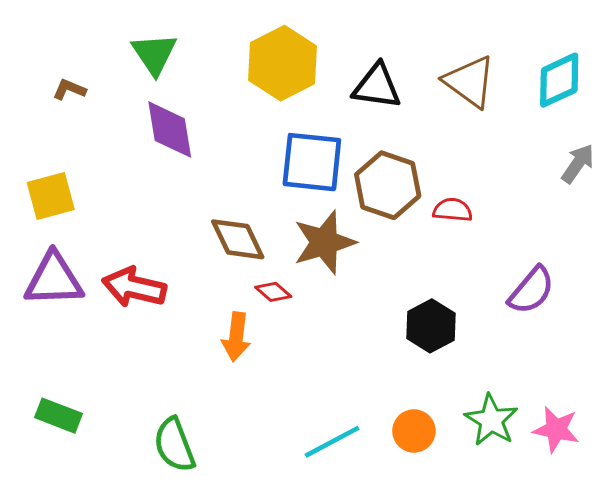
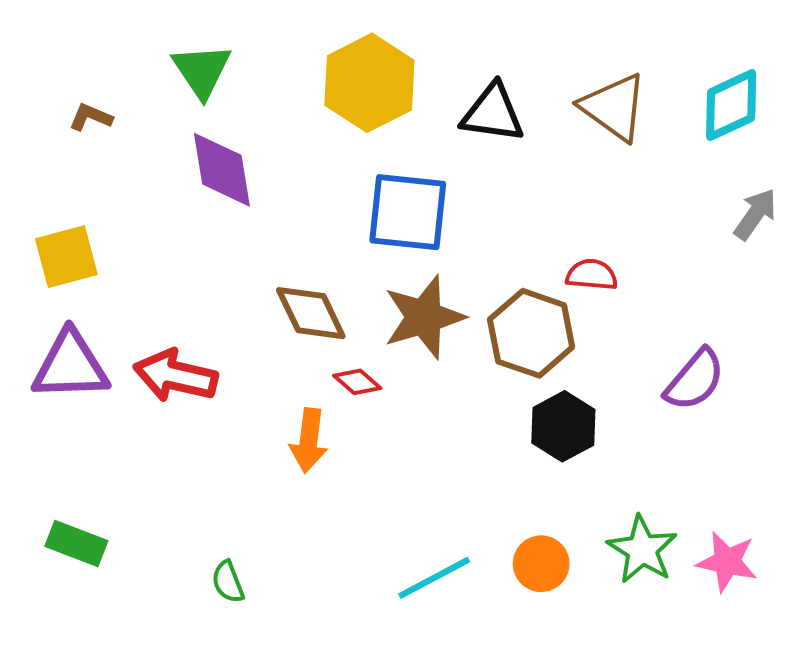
brown hexagon: (388, 185) -> (531, 333), moved
green semicircle: (174, 445) -> (228, 582), size x0.6

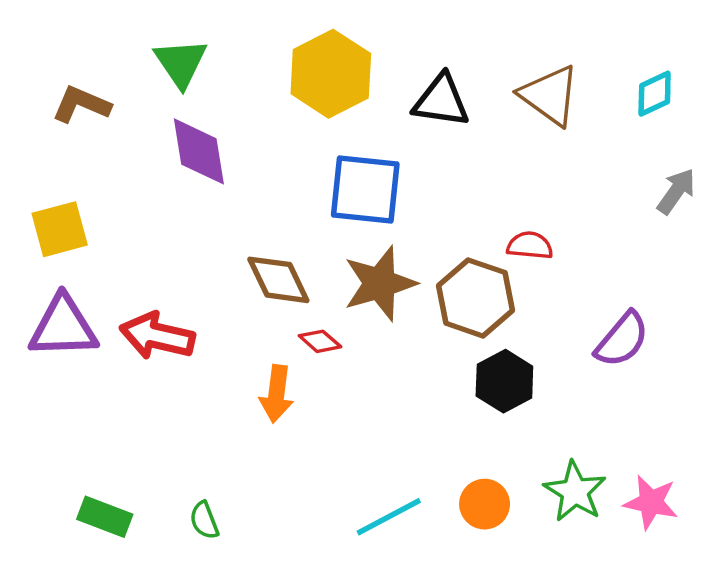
cyan diamond: (731, 105) -> (655, 94), size x0.7
brown L-shape: (91, 117) -> (81, 104), size x1.5
green rectangle: (76, 543) -> (105, 517), moved

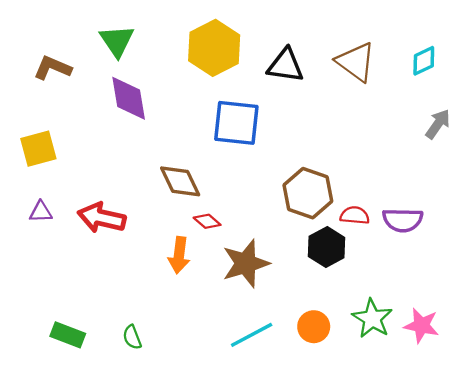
red semicircle: (530, 245) -> (355, 215), moved
brown star: (380, 283) -> (246, 263), moved
purple triangle: (63, 327) -> (41, 212), size x0.5
purple semicircle: (622, 340) -> (403, 220), turned 51

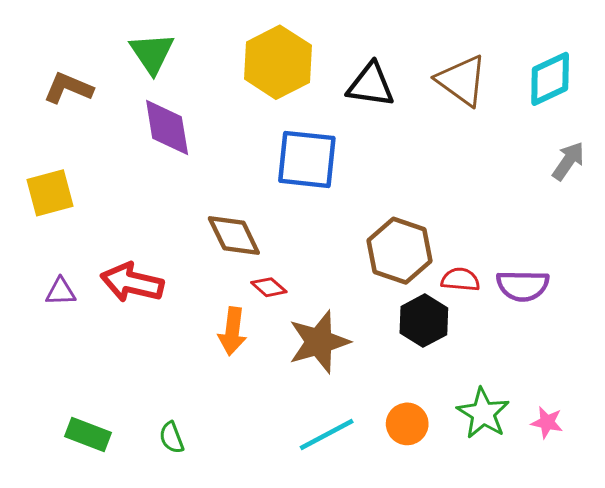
cyan diamond: (424, 61) -> (550, 79), size x1.4
purple triangle: (41, 212) -> (61, 292), moved
pink star: (421, 325) -> (547, 422), size x0.7

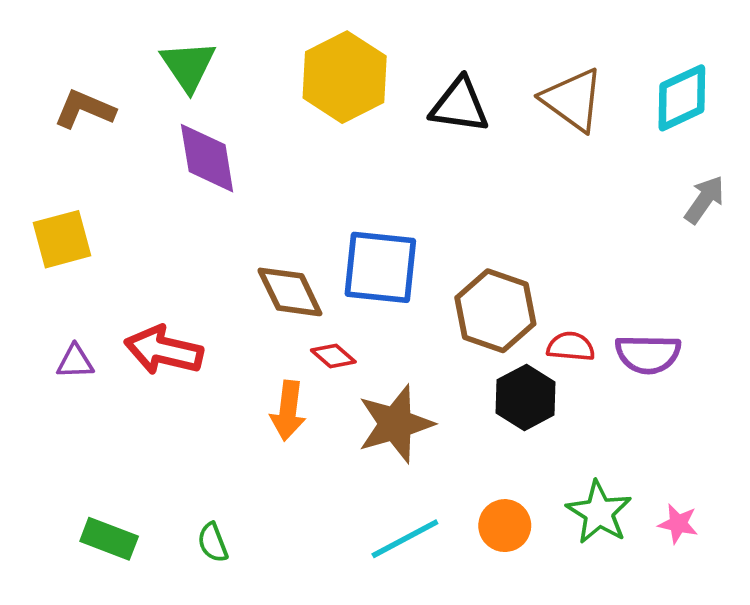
blue square: (307, 159) -> (380, 267), moved

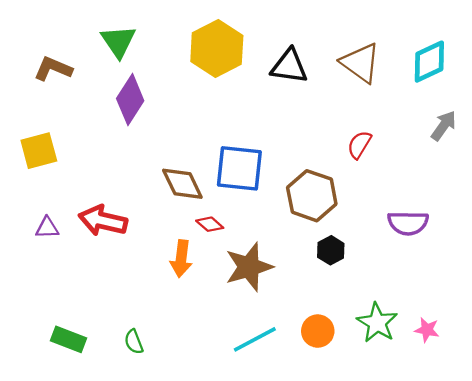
purple diamond: (207, 158) -> (130, 100), turned 42
red semicircle: (571, 347) -> (359, 145), moved, turned -64
black hexagon: (525, 397) -> (331, 250), size x0.7

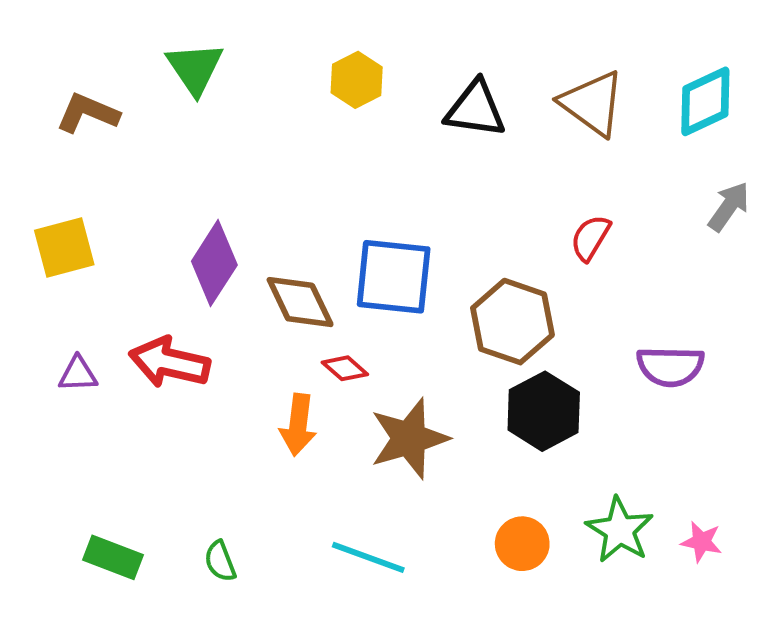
yellow hexagon: (217, 48) -> (357, 80), size x0.6
purple diamond: (130, 100) -> (214, 263), moved
black hexagon: (331, 250) -> (544, 411), size x1.6
cyan line: (255, 339) -> (368, 557), moved, turned 48

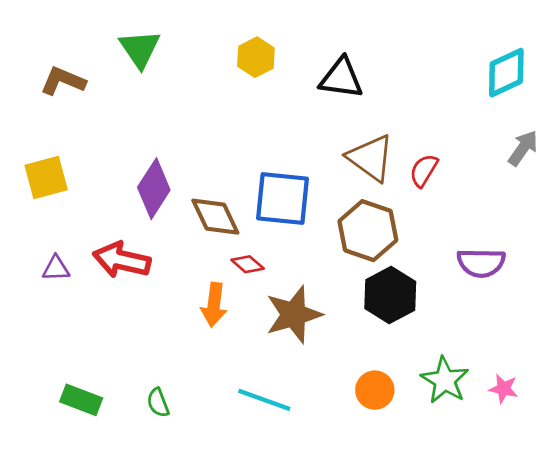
brown triangle: (592, 103) -> (371, 158), moved

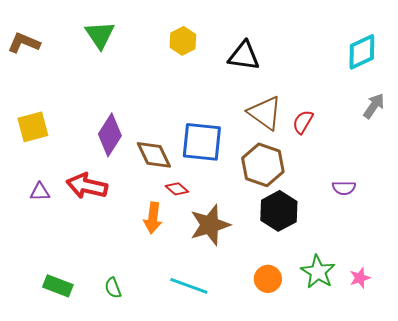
brown L-shape: (63, 81) -> (24, 43), moved
purple semicircle: (481, 263) -> (344, 188), size x0.7
pink star: (503, 389) -> (360, 278), turned -30

